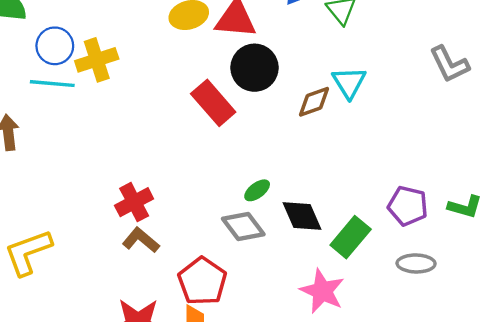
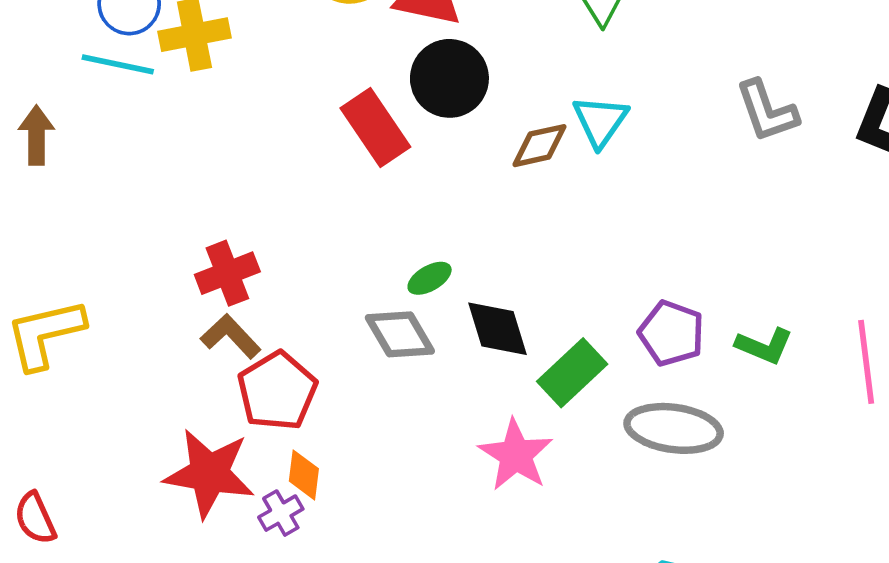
gray ellipse: (416, 263) -> (674, 428), size x1.5
red pentagon: (202, 281) -> (277, 391), moved

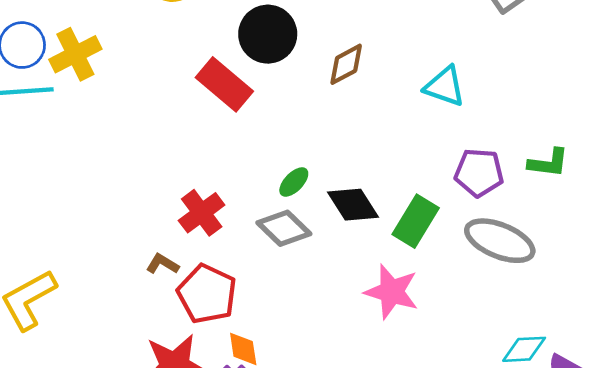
cyan triangle: (600, 121) -> (445, 86), moved, turned -30
red cross: (227, 273) -> (202, 213), moved
brown L-shape: (231, 336) -> (162, 264), size x0.7
gray ellipse: (674, 428) -> (500, 241), turned 30

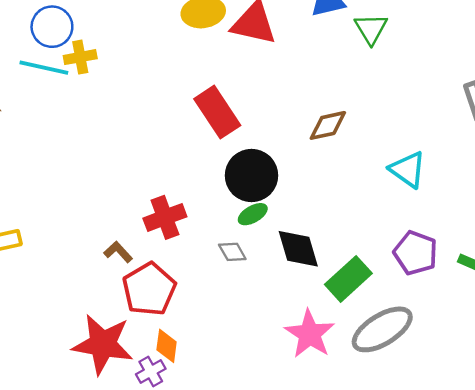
black circle: (268, 34) -> (251, 175), moved
yellow cross: (75, 54) -> (80, 57), moved, size x0.7
gray diamond: (284, 228) -> (232, 252), size x0.6
gray ellipse: (500, 241) -> (382, 329), moved, turned -70

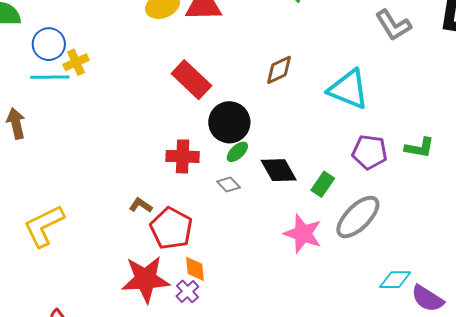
cyan triangle: (408, 170) -> (348, 89), size x1.4
red cross: (165, 217) -> (183, 156), moved, turned 36
green rectangle: (348, 279) -> (323, 184), size x0.7

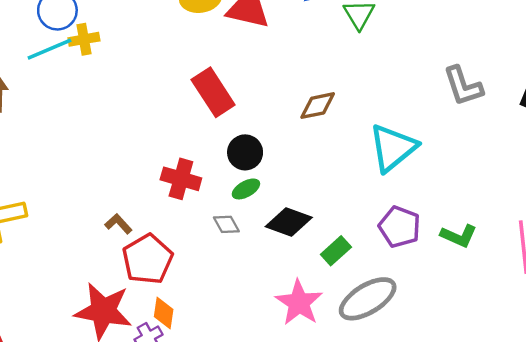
cyan line: (50, 77) -> (49, 49), turned -36
cyan triangle: (348, 89) -> (393, 148), turned 45
black circle: (229, 122) -> (245, 152), size x0.7
black diamond: (279, 170) -> (289, 222), turned -54

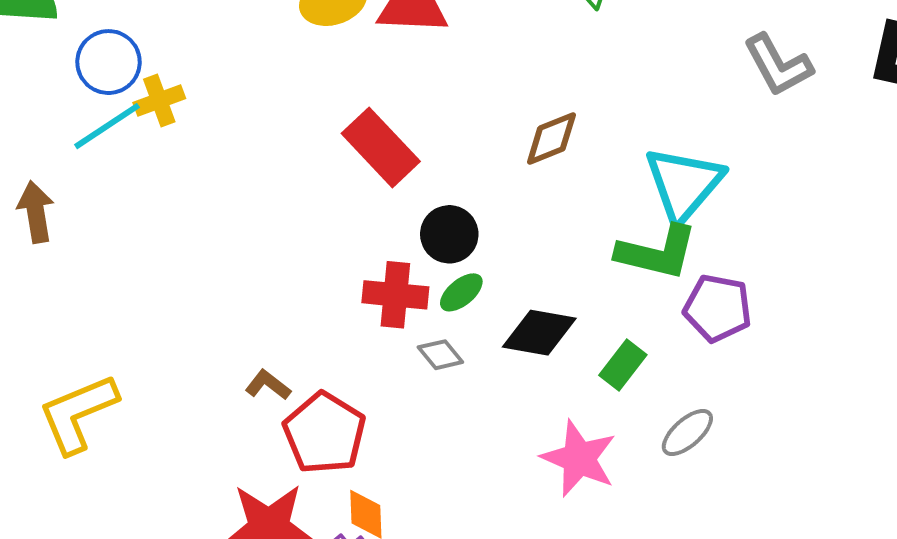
red cross: (181, 179) -> (395, 295), moved
green L-shape: (459, 236) -> (657, 252), moved, size x1.4
gray ellipse: (368, 299) -> (687, 432), size x0.6

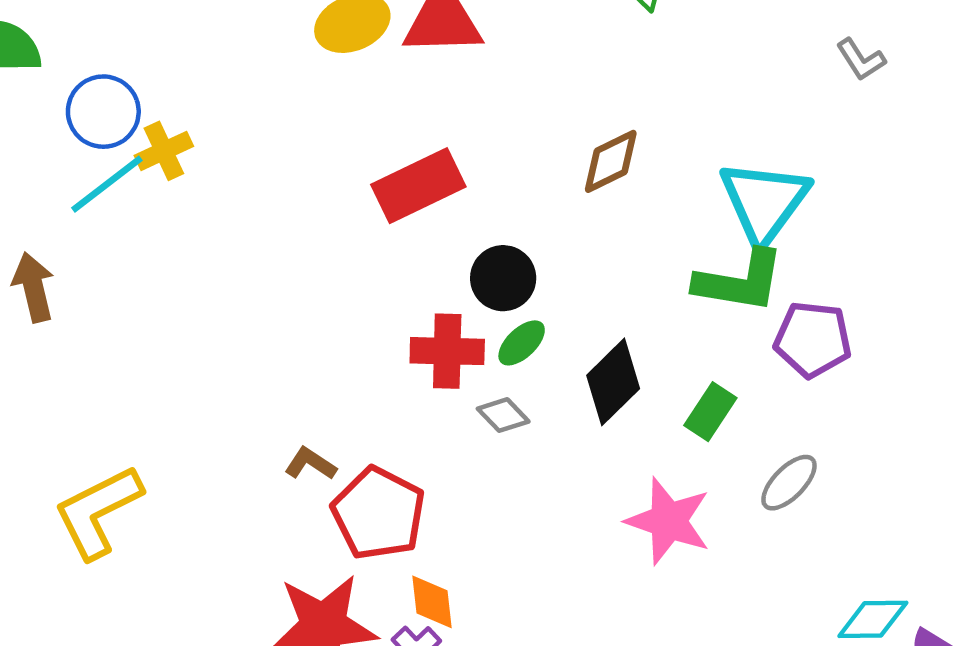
gray L-shape: (778, 65) -> (861, 59), size x0.6
red rectangle: (381, 147) -> (418, 186), turned -68
black diamond: (539, 333) -> (613, 382), turned -50

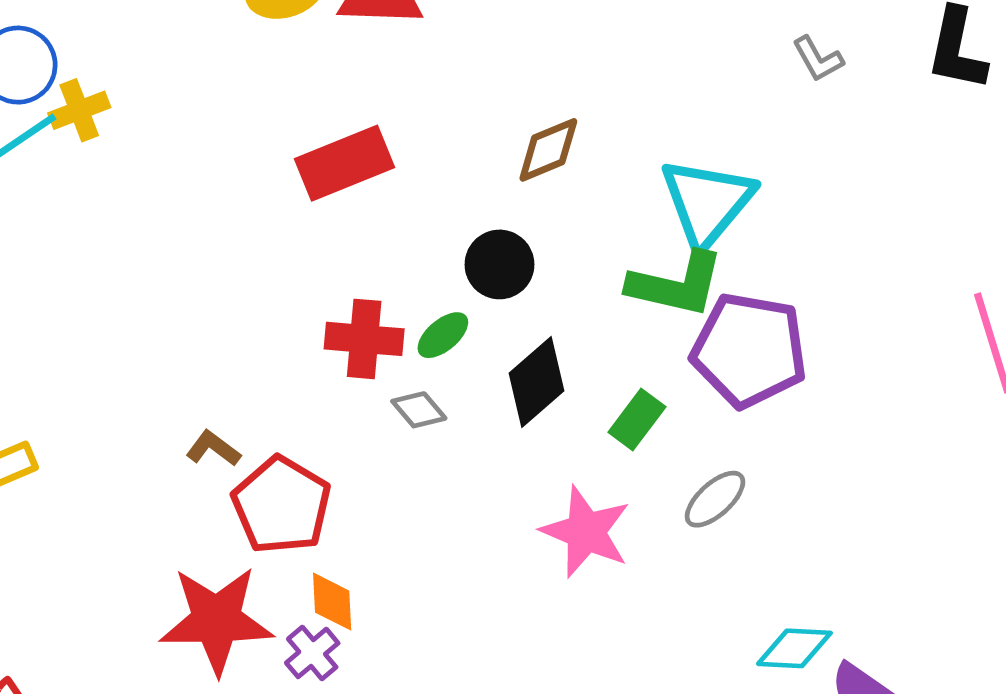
black circle: (503, 278) -> (499, 264), moved
purple pentagon: (813, 339) -> (749, 350), size x1.4

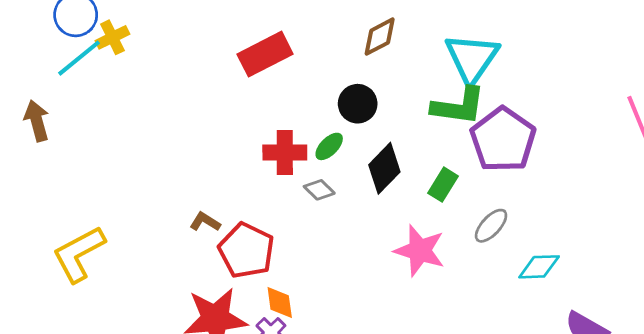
purple pentagon: (749, 350) -> (503, 140), turned 30
cyan diamond: (794, 648) -> (539, 267), moved

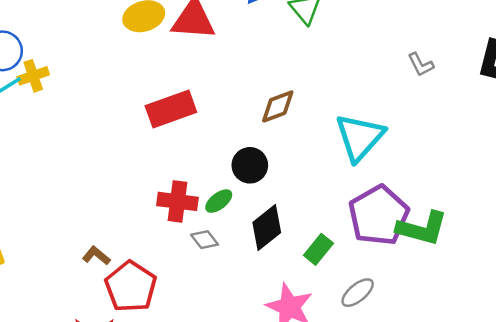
green L-shape: (458, 106) -> (422, 228), moved

